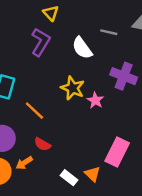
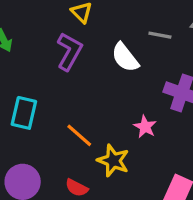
yellow star: (73, 88) -> (113, 161), moved
orange line: (34, 111) -> (79, 135), moved

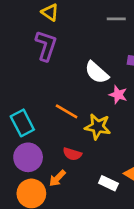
white semicircle: (125, 57) -> (97, 72), moved
cyan rectangle: (24, 113) -> (22, 123), moved, turned -30

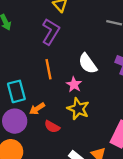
pink star: (118, 95) -> (74, 84), moved
orange line: (67, 111) -> (49, 69), moved, turned 36
orange arrow: (57, 178) -> (37, 109), moved

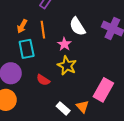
cyan rectangle: (16, 91) -> (27, 49), moved
orange arrow: (37, 109) -> (22, 26), moved, turned -32

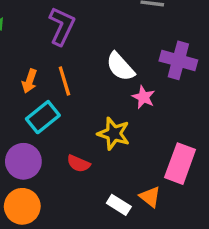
pink star: (64, 44) -> (144, 97), moved
cyan rectangle: (27, 49) -> (43, 117), turned 72

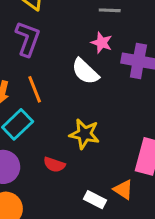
pink star: (144, 97) -> (102, 43), moved

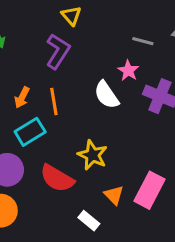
red semicircle: (54, 165) -> (57, 178), size x1.6
orange triangle: (123, 189) -> (114, 195), moved

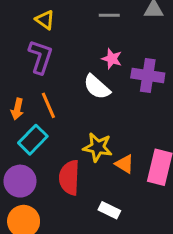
gray line: (143, 41) -> (109, 15), moved
red semicircle: (57, 178) -> (69, 178), turned 76
orange triangle: (114, 195) -> (125, 164), moved

